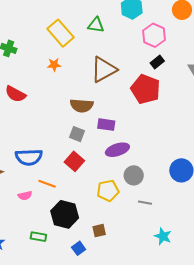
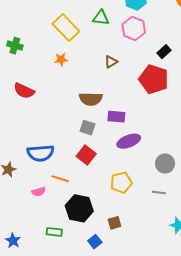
pink hexagon: (154, 35) -> (134, 28), moved
brown triangle: (104, 70) -> (111, 62), size x0.5
gray circle: (134, 175) -> (165, 163), moved

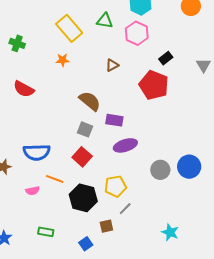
brown semicircle: (91, 99) -> (90, 101), turned -145
gray line: (159, 193) -> (125, 209), moved, turned -56
black hexagon: (79, 208) -> (83, 198), moved

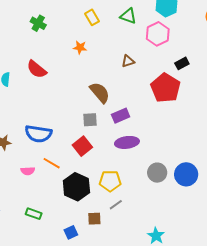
yellow rectangle: (69, 28) -> (92, 17), size x0.6
purple rectangle: (114, 120) -> (121, 116), turned -42
gray square: (85, 129) -> (90, 120), turned -35

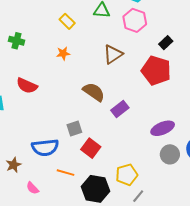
brown triangle: (128, 61) -> (113, 54), size x1.5
gray square: (90, 120) -> (74, 129), moved
purple ellipse: (127, 142) -> (163, 128), moved
pink semicircle: (28, 171) -> (33, 188), moved, turned 64

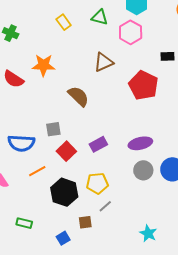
black rectangle: (166, 43) -> (168, 56), moved, turned 32
orange star: (63, 53) -> (43, 65), moved, size x1.6
purple rectangle: (120, 109) -> (98, 144), moved
orange line: (65, 173) -> (37, 171), turned -54

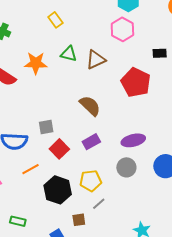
green triangle: (100, 17) -> (69, 54), moved
brown semicircle: (78, 96) -> (90, 106), moved
gray circle: (143, 170) -> (126, 167), moved

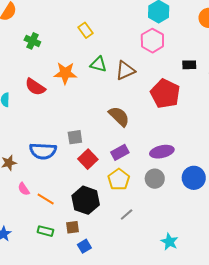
orange line: (30, 169) -> (46, 199), moved, turned 60
yellow pentagon: (91, 181) -> (119, 179), moved, turned -30
brown square: (79, 220) -> (72, 227), moved

